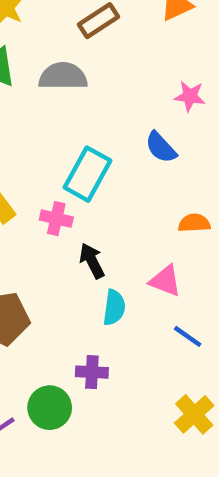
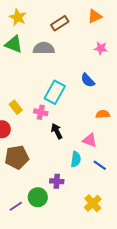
pink star: (190, 96) -> (101, 48), moved
cyan semicircle: (114, 308) -> (76, 159), moved
yellow cross: (194, 414) -> (93, 203), moved

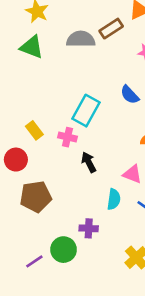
brown rectangle: (60, 23) -> (111, 29), moved
gray semicircle: (44, 48) -> (81, 39), moved

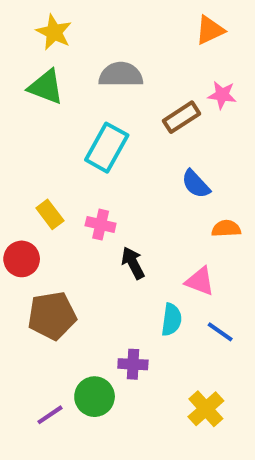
brown rectangle: (111, 29) -> (182, 117), moved
blue semicircle: (130, 95) -> (196, 184), moved
cyan rectangle: (86, 111) -> (107, 148), moved

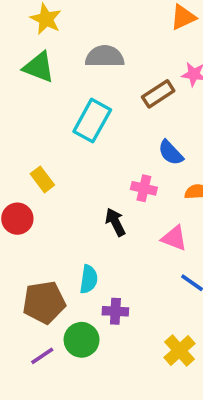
pink cross: (101, 225) -> (144, 188), moved
brown pentagon: (52, 316) -> (44, 302), moved
cyan semicircle: (171, 320) -> (89, 279), moved

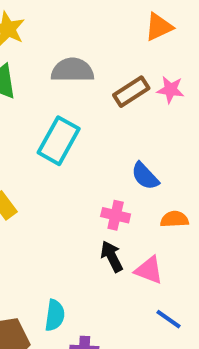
brown rectangle: (158, 94) -> (131, 92), moved
black arrow: (115, 222) -> (112, 256), moved

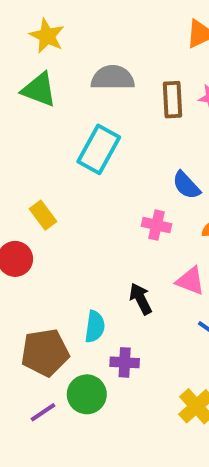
brown rectangle: (131, 92) -> (172, 100), turned -60
black arrow: (112, 256) -> (141, 299), moved

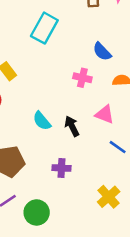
cyan semicircle: (95, 327) -> (42, 121), moved, turned 132
green circle: (87, 394) -> (37, 212), moved

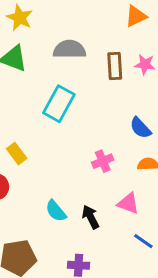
blue semicircle: (102, 52) -> (140, 128), moved
pink cross: (82, 78) -> (103, 161), turned -36

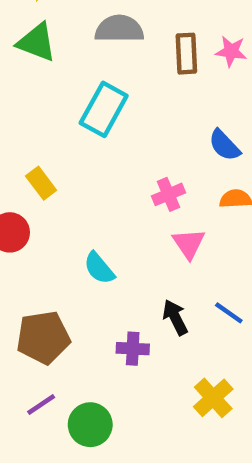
pink triangle: (128, 203) -> (189, 244), moved, turned 35
black arrow: (91, 217) -> (175, 317), moved

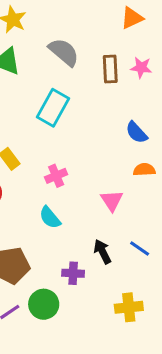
gray semicircle: (119, 29) -> (64, 52), turned 40
pink cross: (168, 194) -> (56, 176), moved
yellow cross: (213, 398) -> (129, 307), turned 36
green circle: (90, 425) -> (44, 304), moved

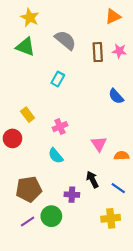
cyan rectangle: (53, 108) -> (58, 79), size x0.6
orange semicircle: (144, 170) -> (122, 156), moved
blue line: (140, 249) -> (118, 188), moved

